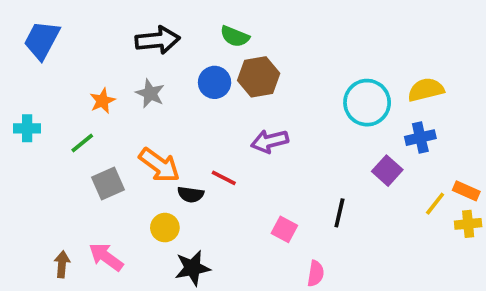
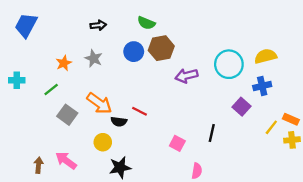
black arrow: (158, 40) -> (98, 25), size x0.6
purple arrow: (270, 141) -> (186, 76), moved
gray square: (108, 183) -> (67, 115), turned -30

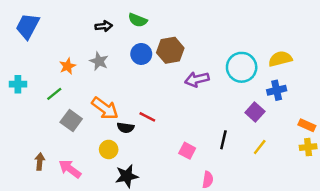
green semicircle: (146, 23) -> (138, 20), moved
yellow line: (271, 127) -> (260, 147), moved
brown arrow: (39, 165) -> (40, 162), moved

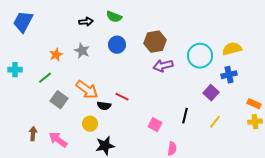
brown hexagon: (170, 50) -> (155, 42), moved

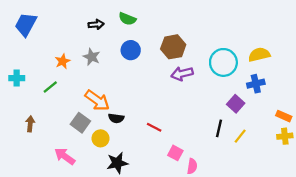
red line: (122, 97) -> (154, 127), moved
gray square: (59, 100) -> (80, 123), moved
black line: (185, 116) -> (219, 128), moved
pink square: (155, 125) -> (175, 153), moved
brown arrow: (33, 134) -> (30, 124), moved

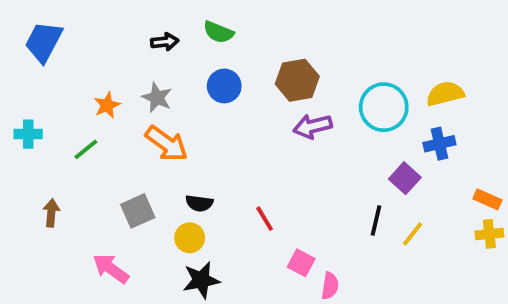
orange arrow: (97, 100) -> (167, 144), moved
gray square: (80, 123) -> (138, 211), turned 30
red line: (154, 127) -> (265, 219), turned 32
yellow circle: (101, 138) -> (190, 238), moved

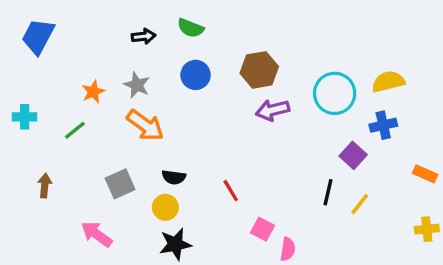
yellow cross: (489, 234) -> (427, 229), moved

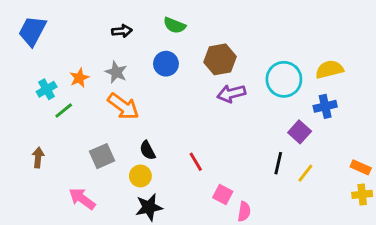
green semicircle: (190, 28) -> (174, 25), moved
cyan cross: (25, 117) -> (47, 89), moved, turned -30
orange rectangle: (425, 174) -> (361, 167), moved
black semicircle: (174, 177) -> (147, 150), turned 54

